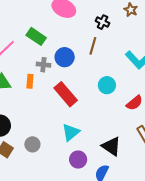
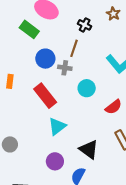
green rectangle: (36, 36) -> (29, 29), moved
gray cross: (43, 65) -> (65, 68), moved
cyan triangle: (71, 132) -> (57, 126), moved

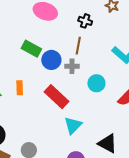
green rectangle: (29, 29) -> (31, 49), moved

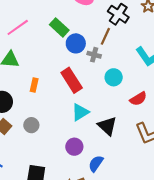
black cross: (85, 21) -> (118, 14), size x1.5
orange rectangle: (20, 88) -> (34, 85), moved
black triangle: (108, 144) -> (107, 126), moved

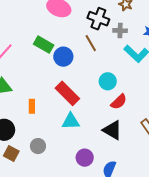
brown line: (105, 36) -> (91, 43), turned -42
gray cross: (94, 55) -> (120, 31), moved
red semicircle: (138, 99) -> (119, 102), moved
cyan triangle: (80, 112) -> (71, 121), moved, turned 42

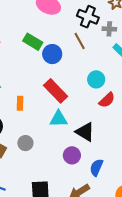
black triangle: (112, 130) -> (85, 132), moved

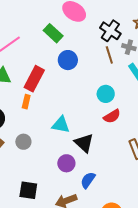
brown line: (80, 41) -> (109, 55), moved
green rectangle: (33, 42) -> (53, 33), moved
red rectangle: (56, 91) -> (34, 79), moved, turned 60

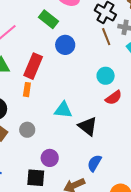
purple circle: (66, 163) -> (50, 158), moved

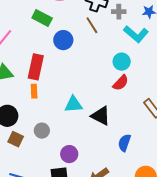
brown line: (106, 37) -> (92, 25), moved
cyan circle: (106, 76) -> (122, 62), moved
blue semicircle: (94, 163) -> (124, 143), moved

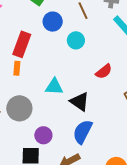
cyan circle: (122, 62) -> (76, 40), moved
gray circle: (42, 131) -> (19, 108), size x1.6
blue semicircle: (124, 143) -> (83, 132), moved, size x1.4

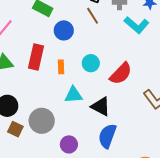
cyan circle: (76, 40) -> (91, 63), moved
orange rectangle: (17, 68) -> (61, 67), moved
red semicircle: (104, 71) -> (121, 74), size x1.4

